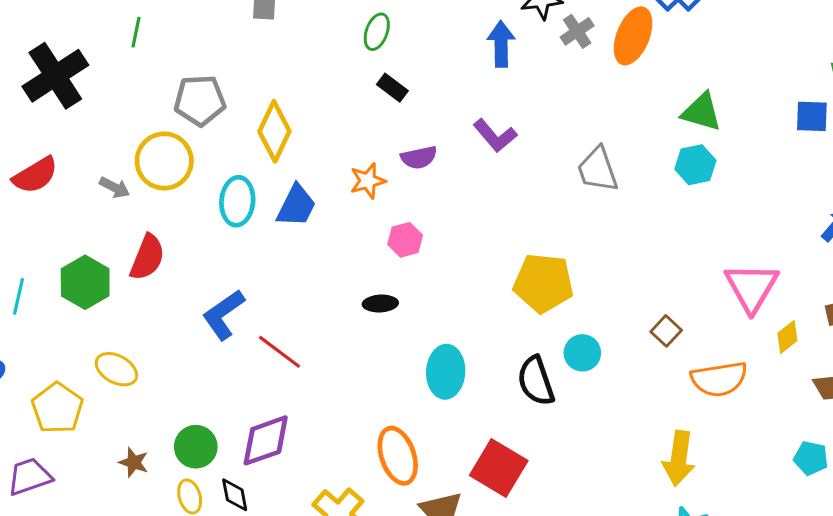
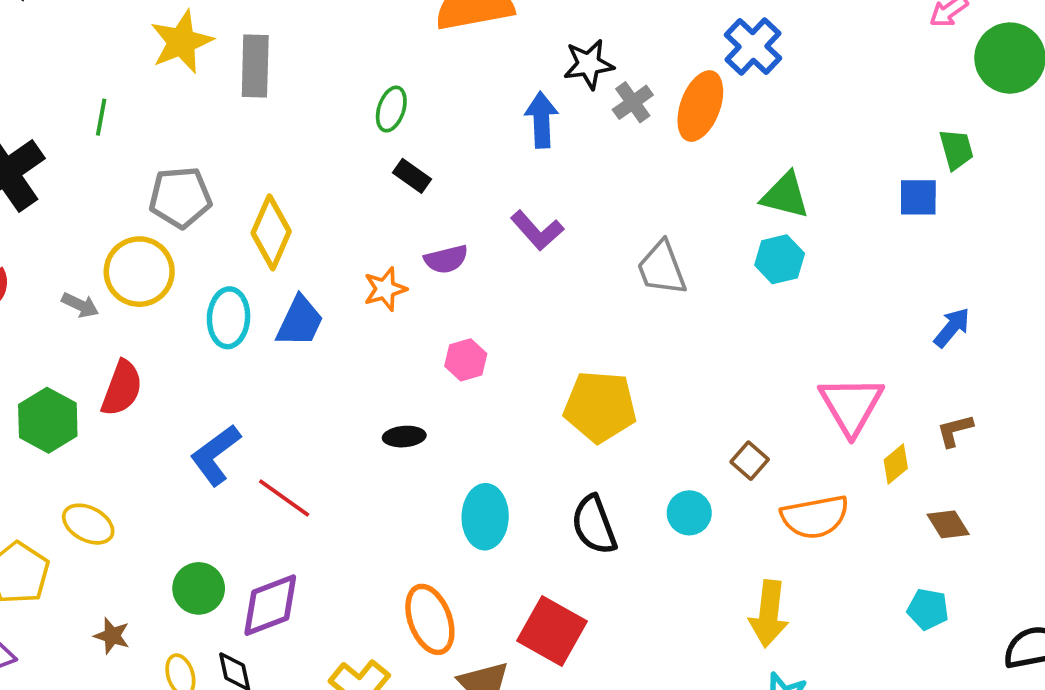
pink hexagon: (405, 240) -> (466, 360), moved
cyan circle: (582, 353) -> (689, 513), moved
green circle: (196, 447) -> (199, 588), moved

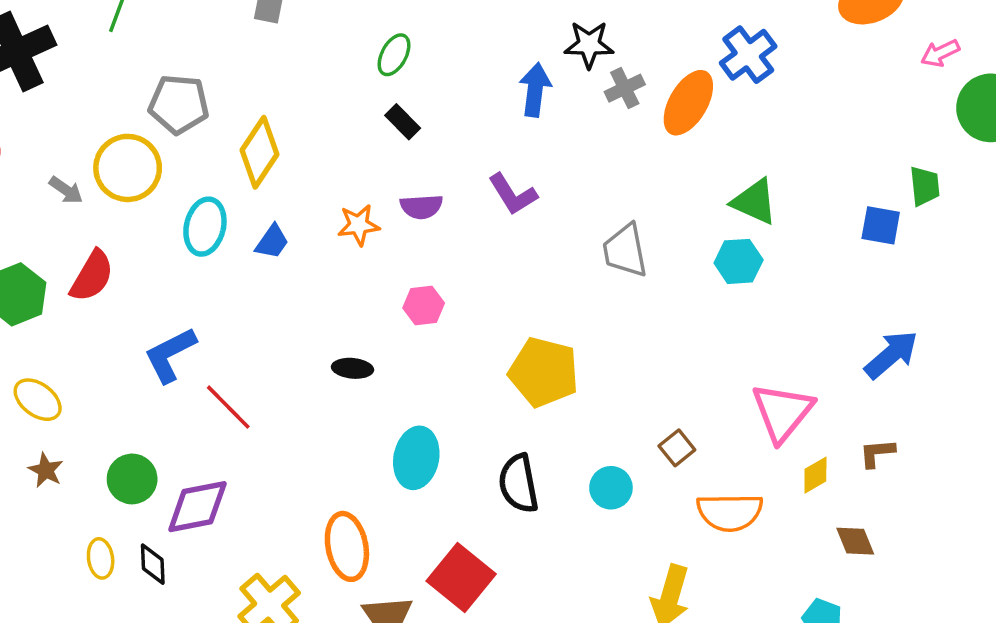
blue trapezoid: (300, 321) -> (272, 242), size x0.7
blue arrow: (952, 328) -> (891, 355), size x1.4
brown star: (112, 636) -> (46, 470), moved

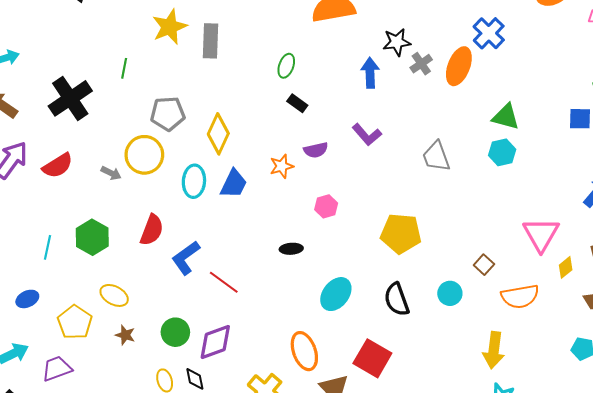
blue trapezoid: (272, 242) -> (234, 184), size x1.4
red semicircle: (92, 276) -> (152, 230), moved
cyan ellipse: (416, 458) -> (336, 294), turned 36

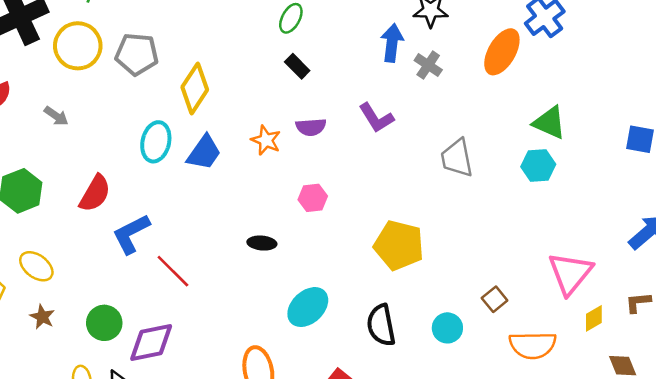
gray cross: (421, 64) -> (428, 65), moved, turned -30
yellow circle: (144, 155) -> (78, 46), moved
orange star: (282, 166) -> (266, 140), turned 30

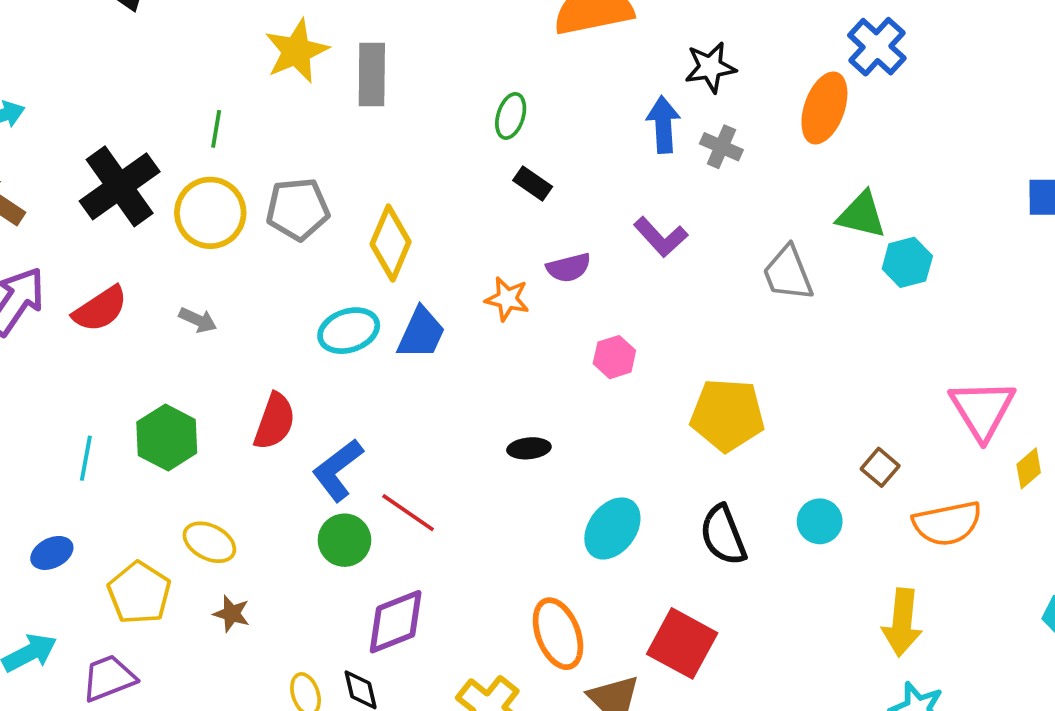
green triangle: (550, 123) -> (861, 215), moved
cyan ellipse: (156, 142) -> (349, 331), turned 69
pink hexagon: (313, 198) -> (614, 357), moved
green circle: (104, 323) -> (344, 540), moved

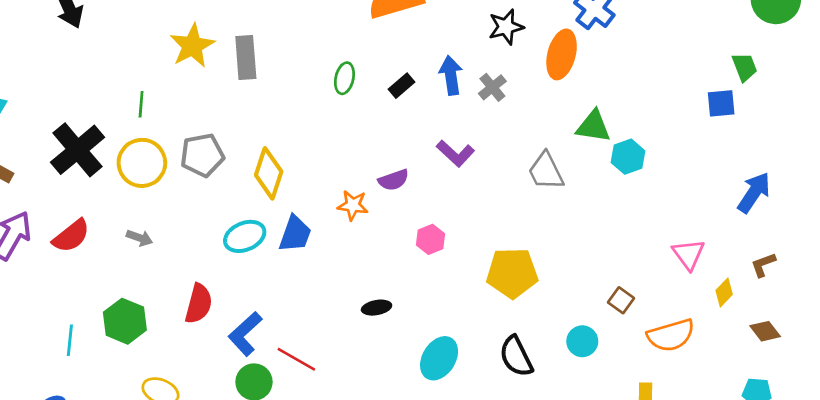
black star: (710, 67) -> (506, 27), moved
gray cross: (721, 147) -> (492, 87), turned 32
black rectangle: (533, 184) -> (401, 86), moved, turned -70
pink triangle: (982, 410) -> (689, 254), size x0.7

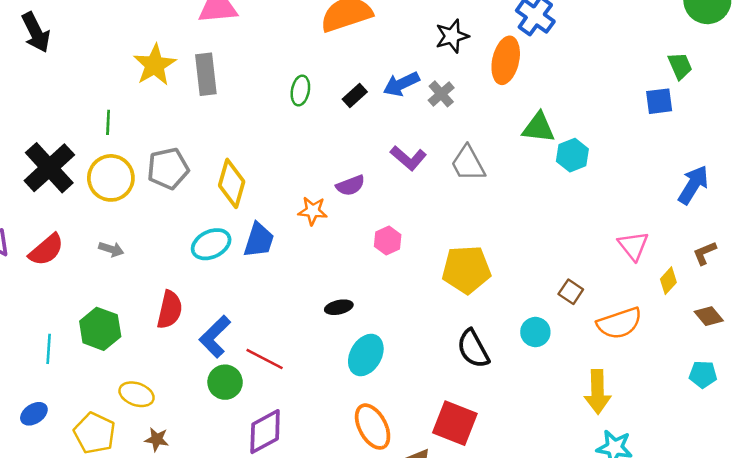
blue arrow: (451, 75) -> (401, 84), turned -105
gray trapezoid: (546, 171) -> (468, 163), moved
cyan ellipse: (439, 358) -> (366, 355), moved

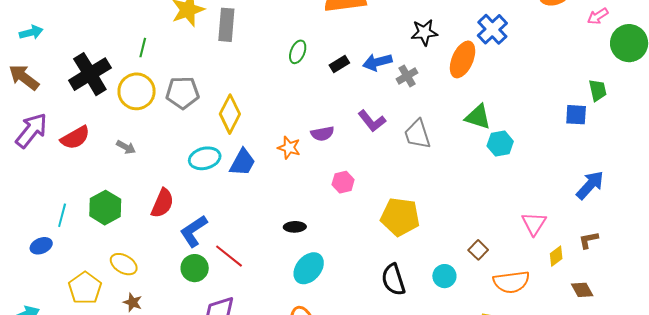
blue ellipse: (34, 414) -> (41, 246), moved

